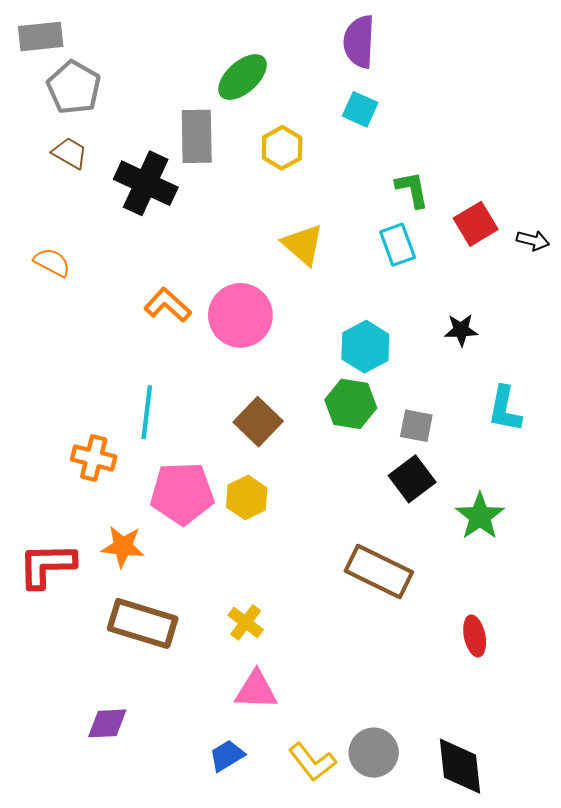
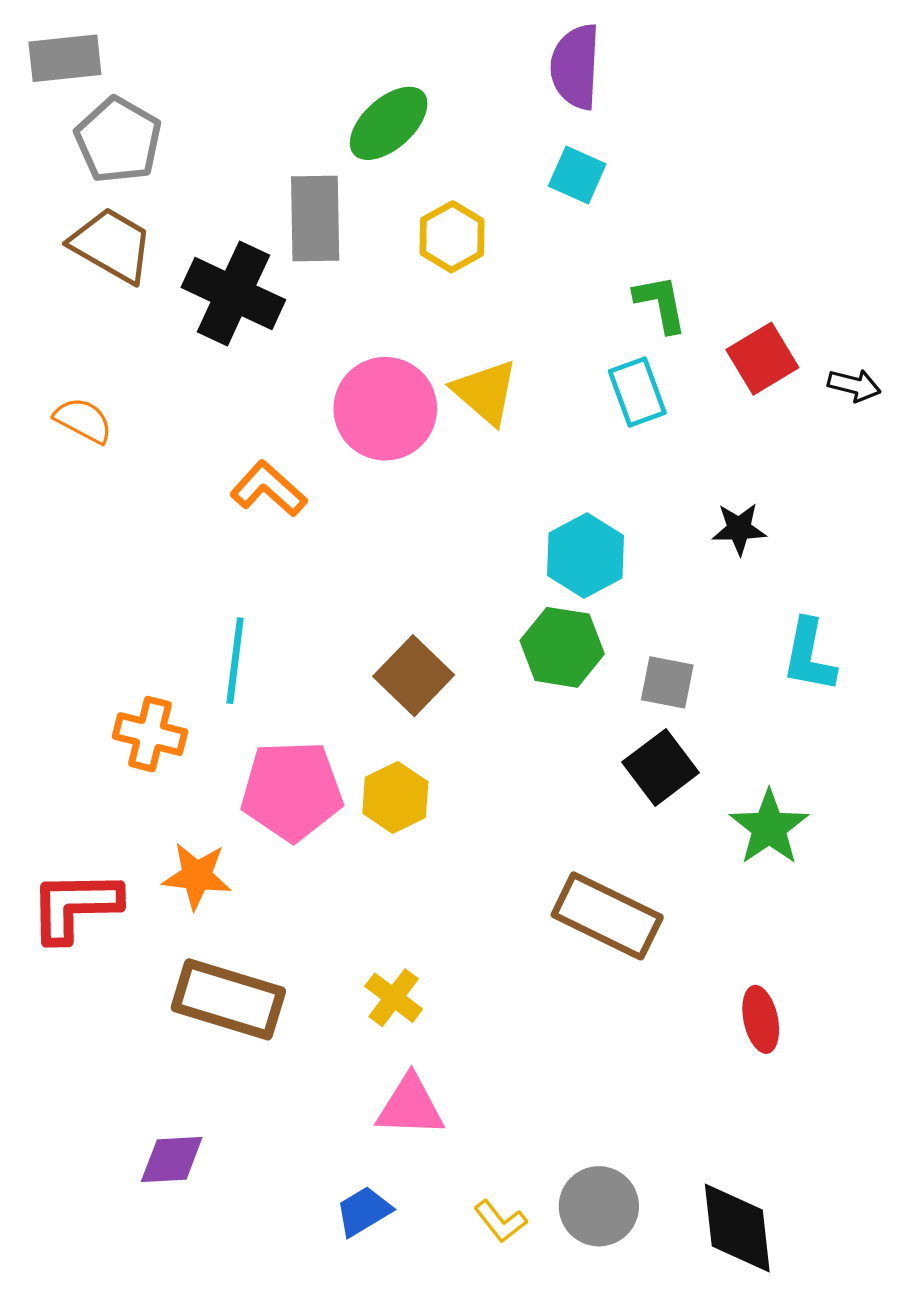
brown trapezoid: (70, 153) -> (112, 245), size x1.5
pink circle: (240, 315) -> (385, 409), moved
yellow L-shape: (312, 762) -> (500, 1221), size x0.7

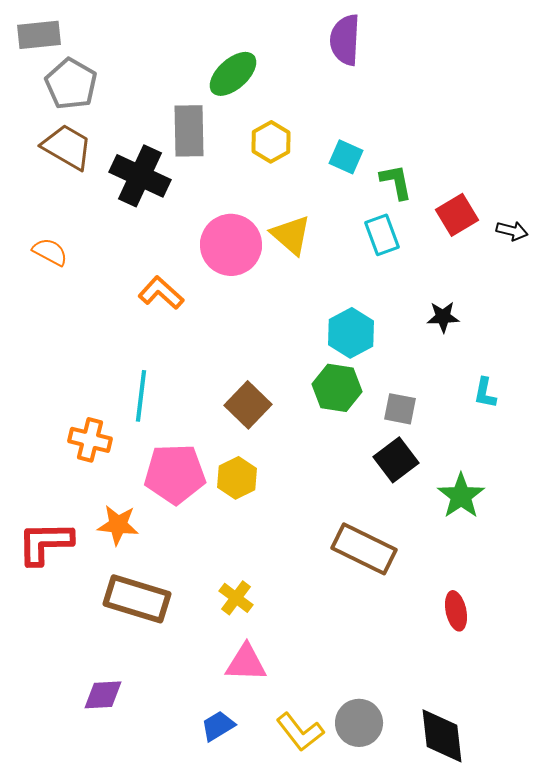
cyan square: (577, 175) -> (346, 157), moved
cyan L-shape: (809, 656) -> (485, 393), size x0.7
yellow L-shape: (500, 1221) -> (300, 732), size x1.5

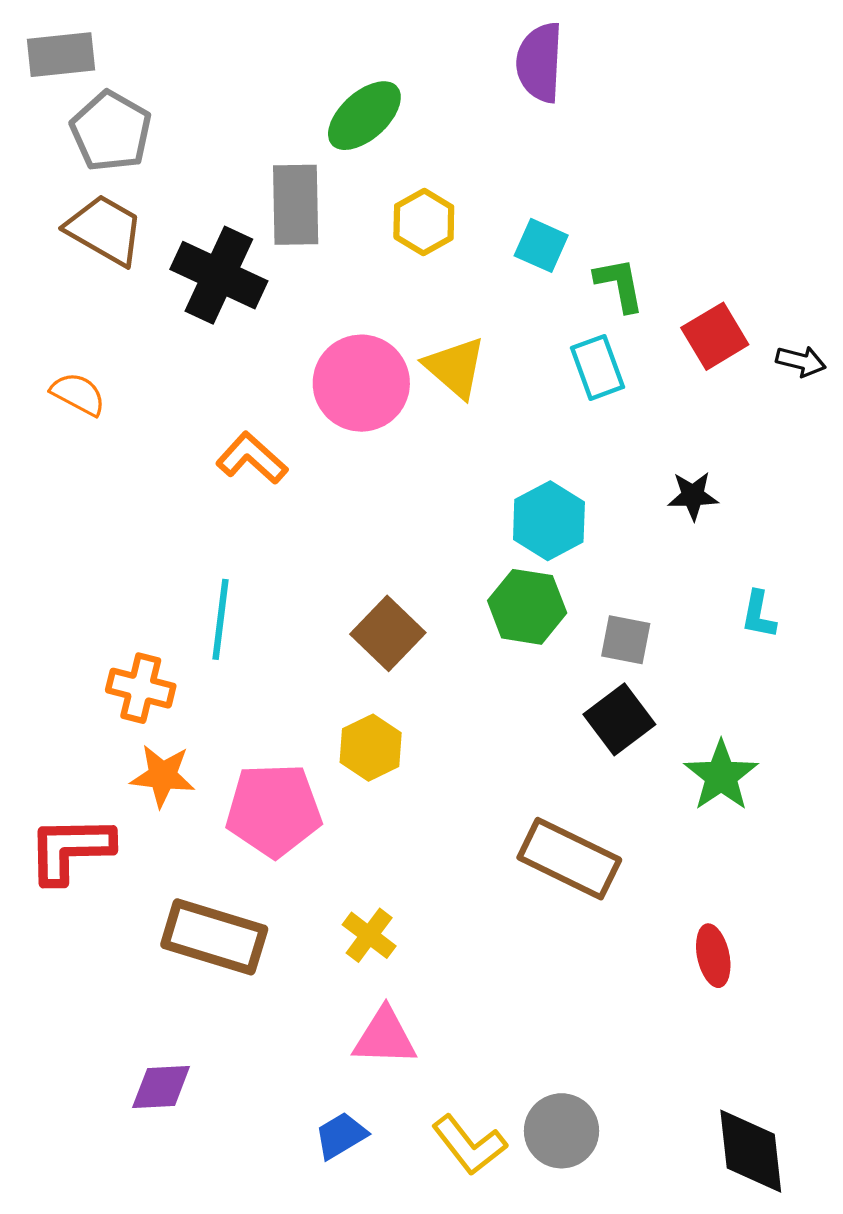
pink pentagon: (175, 474) -> (274, 810), moved
orange star: (118, 525) -> (163, 776), moved
black diamond: (442, 736) -> (751, 1151), moved

